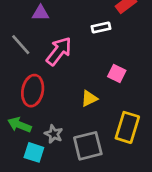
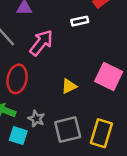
pink square: (117, 74) -> (109, 77), moved, size x1.6
yellow rectangle: (127, 127) -> (101, 133), moved

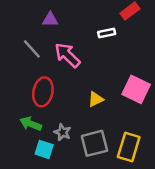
pink arrow: (41, 43) -> (67, 55), turned -84

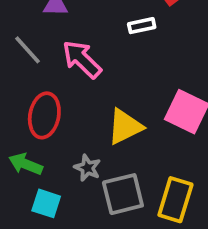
yellow triangle: (96, 99) -> (125, 127), size x1.5
gray star: (63, 132) -> (87, 168), moved

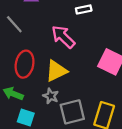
pink arrow: (82, 59) -> (63, 37), moved
yellow triangle: (125, 127) -> (56, 71), moved

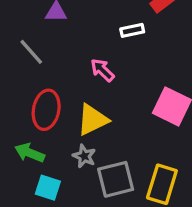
pink arrow: (63, 37) -> (102, 70), size x0.7

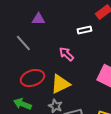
red ellipse: (46, 110) -> (32, 78), turned 60

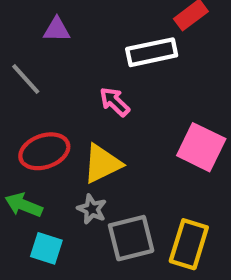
white rectangle: (84, 30) -> (152, 52), size x1.6

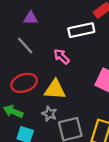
gray line: (26, 79) -> (25, 46), moved
yellow triangle: (102, 164) -> (55, 89), turned 30

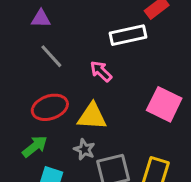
purple triangle: (31, 18) -> (41, 19), moved
green arrow: (13, 111) -> (35, 146), turned 120

